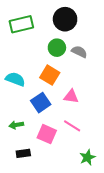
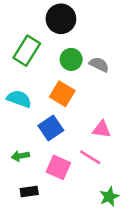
black circle: (65, 19) -> (61, 19), moved
green rectangle: (21, 24) -> (27, 51), moved, turned -45
pink triangle: (71, 96) -> (102, 129), moved

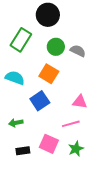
pink line: (90, 157) -> (71, 124), turned -48
pink square: (58, 167) -> (49, 144), moved
green star: (109, 197) -> (76, 149), moved

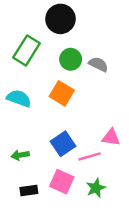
blue square: (40, 101) -> (63, 144), moved
pink triangle: (80, 102) -> (111, 137), moved

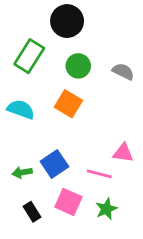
gray semicircle: (98, 64) -> (123, 72), moved
blue square: (63, 144) -> (54, 164), moved
pink line: (90, 156) -> (99, 174), turned 30
black rectangle: (29, 190) -> (32, 212), turned 66

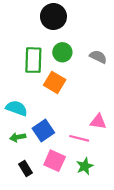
green rectangle: (29, 56) -> (33, 60), moved, turned -30
cyan semicircle: (21, 109) -> (17, 108), moved

